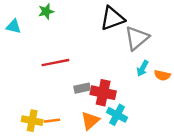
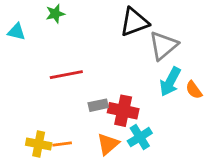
cyan arrow: (143, 68) -> (170, 82), size x1.5
orange semicircle: (162, 75) -> (194, 90), turned 42
cyan cross: (117, 115) -> (140, 137), turned 30

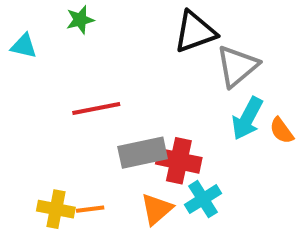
gray rectangle: (98, 105) -> (143, 153), size x1.6

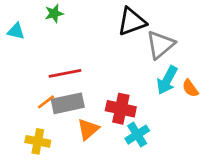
gray rectangle: (143, 153) -> (68, 103), moved
orange line: (90, 209) -> (46, 102), moved, turned -30
orange triangle: (157, 209) -> (88, 129), moved

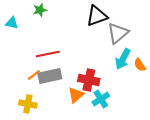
orange triangle: (88, 129) -> (76, 95), moved

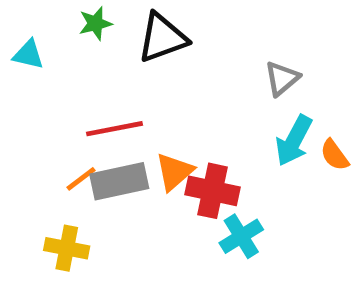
black triangle: (97, 16) -> (162, 38), moved
gray triangle: (118, 33) -> (282, 78), size x0.7
orange triangle: (76, 95) -> (174, 172), moved

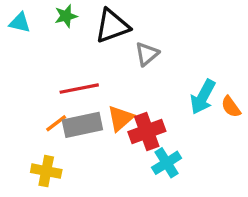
cyan triangle: (28, 55) -> (20, 23), moved
gray triangle: (282, 78) -> (147, 54), moved
red cross: (213, 191) -> (147, 131), turned -32

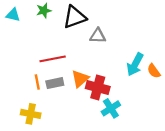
gray triangle: (147, 54) -> (98, 36), turned 42
orange line: (56, 123) -> (37, 82), turned -64
gray rectangle: (82, 125) -> (55, 83), size x0.7
red cross: (147, 131) -> (98, 87), turned 35

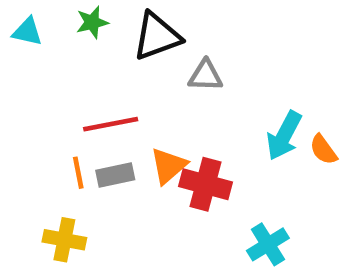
cyan cross: (111, 108) -> (268, 244), moved

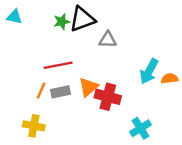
green star: (92, 22) -> (62, 22), moved
orange semicircle: (323, 150) -> (170, 79), turned 119
orange line: (78, 173) -> (41, 91), turned 35

